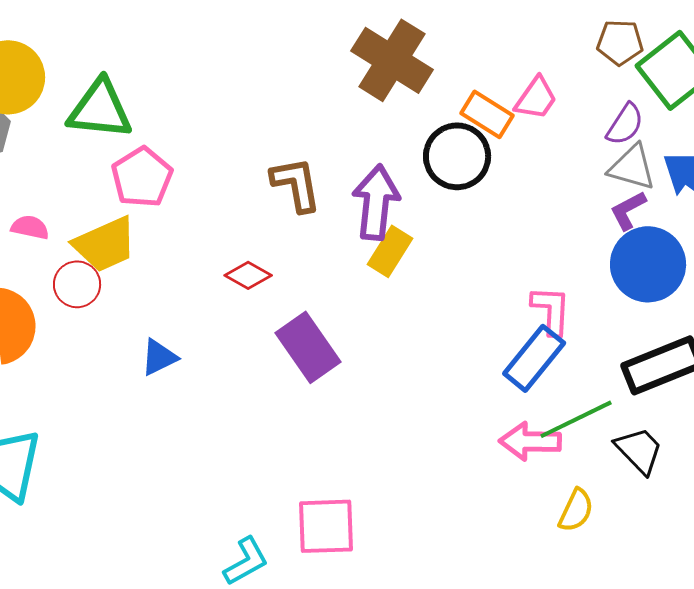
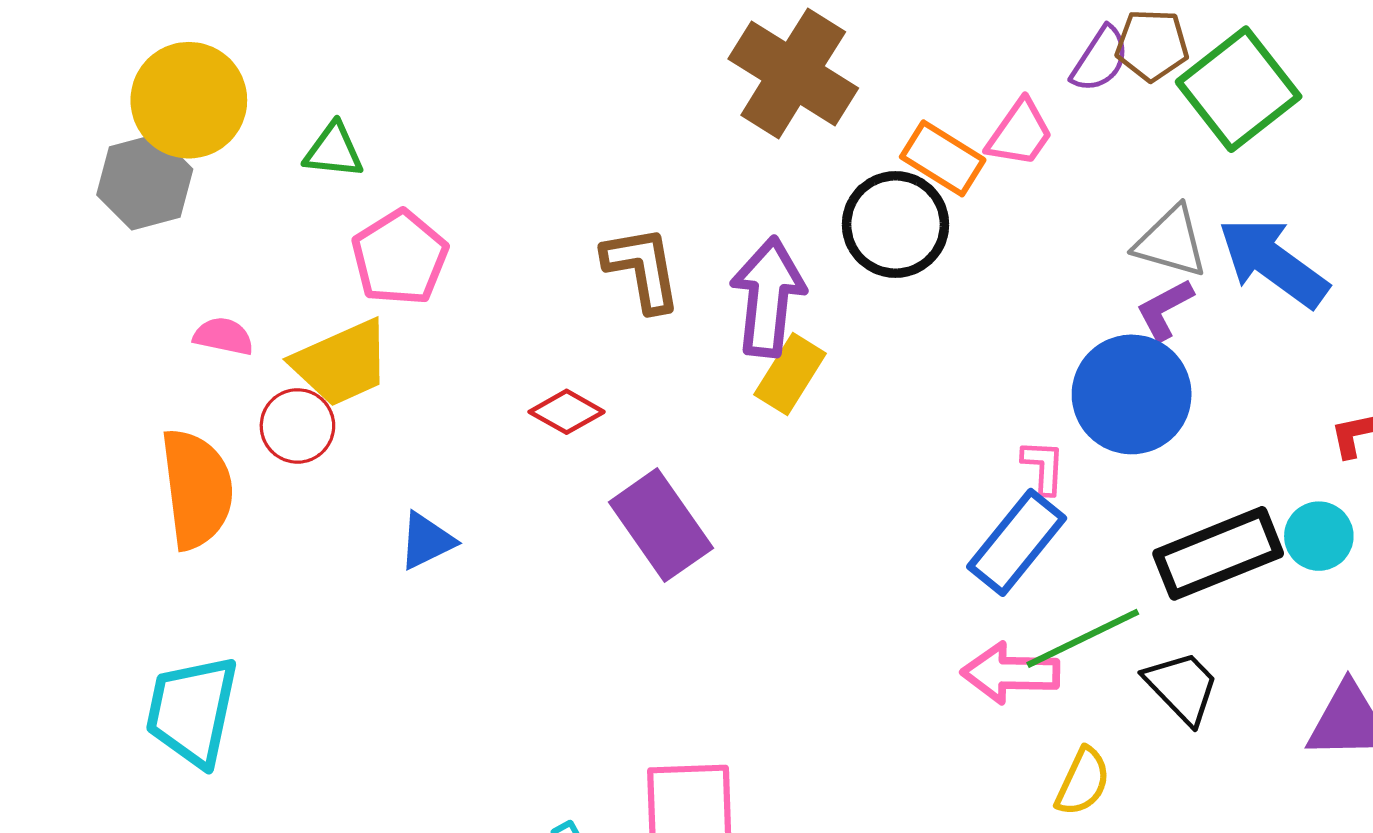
green triangle: (100, 109) -> (334, 151), size x0.6
purple semicircle: (625, 124) -> (1100, 59), moved
blue circle: (648, 264) -> (1132, 394), moved
pink L-shape: (551, 310) -> (1043, 467), size x0.7

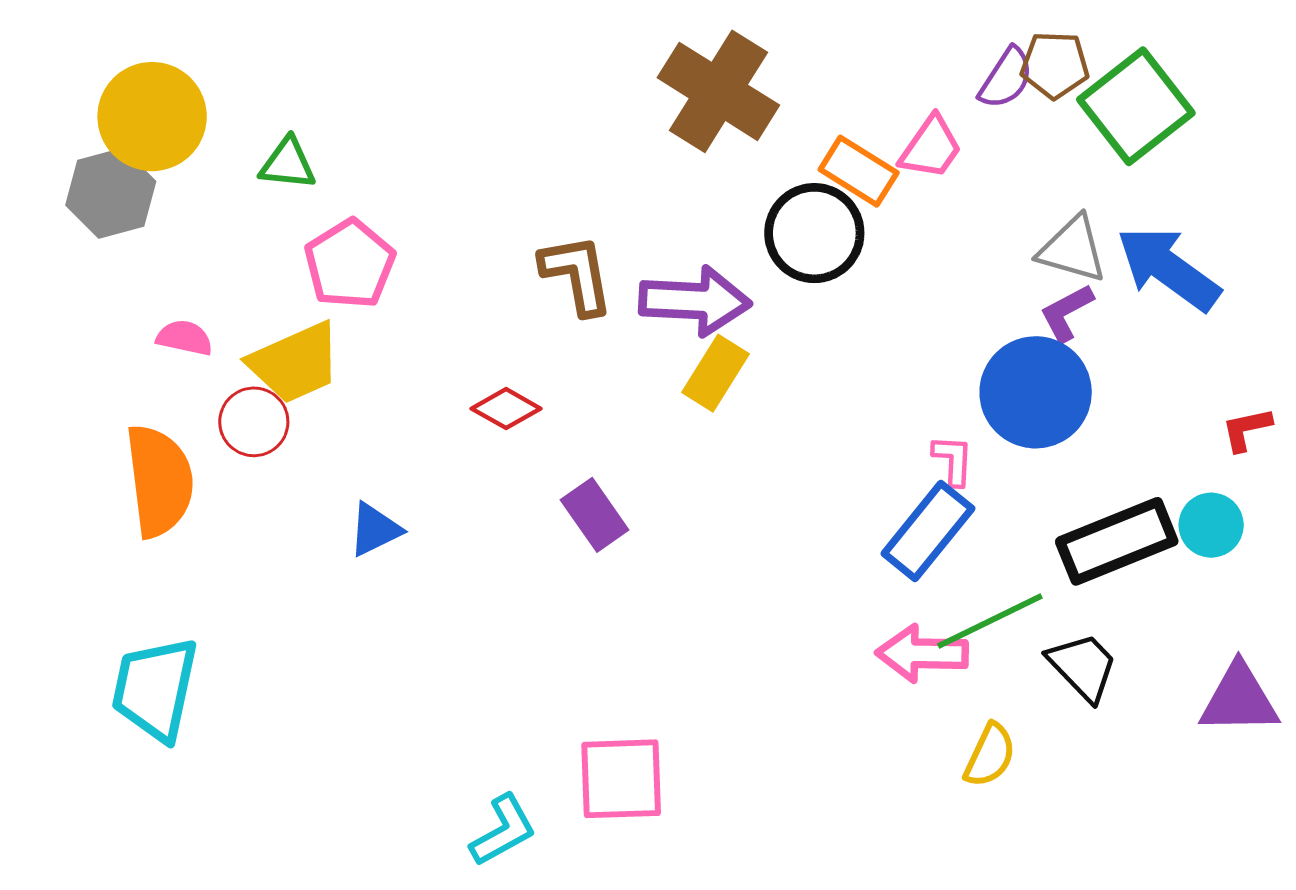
purple arrow: (768, 297) -> (695, 301), turned 87
purple rectangle: (661, 525) -> (595, 515), size x0.7

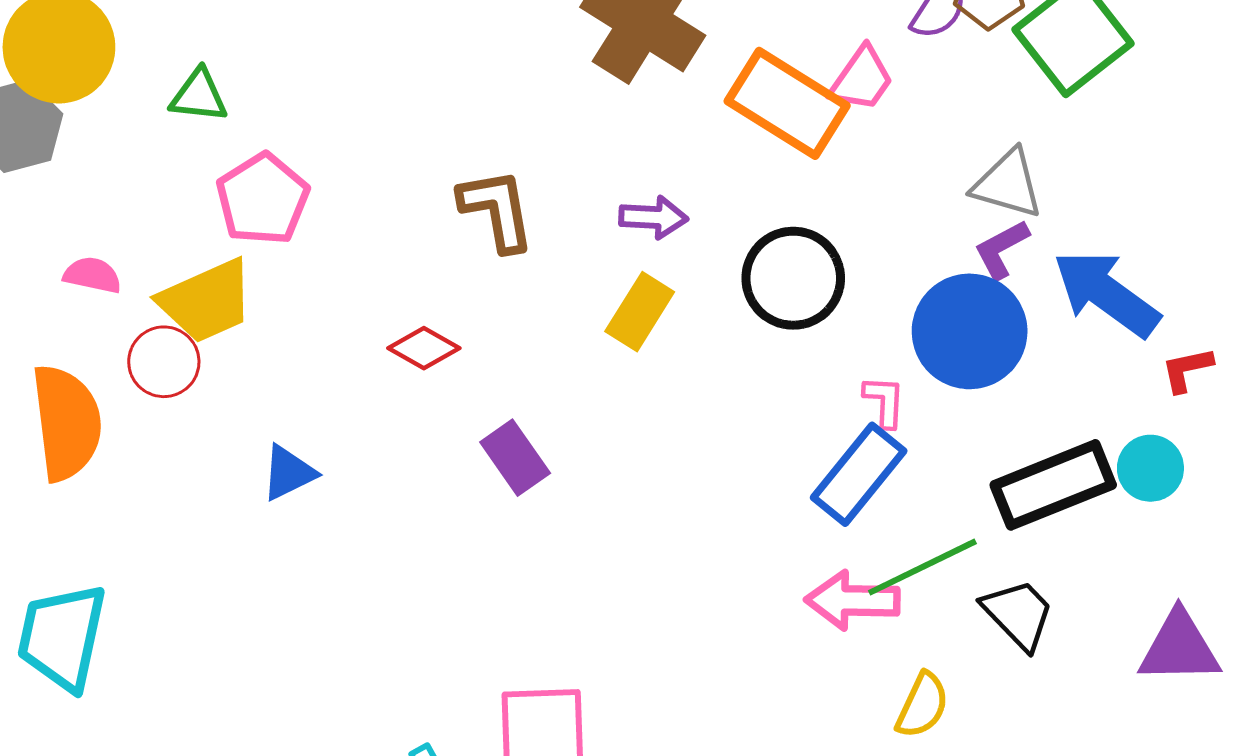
orange rectangle: (859, 171) -> (787, 103), size x1.5
black circle: (814, 233) -> (793, 278), moved
blue arrow: (1168, 268) -> (1106, 293), moved
purple arrow: (695, 301) -> (653, 217), moved, size x0.6

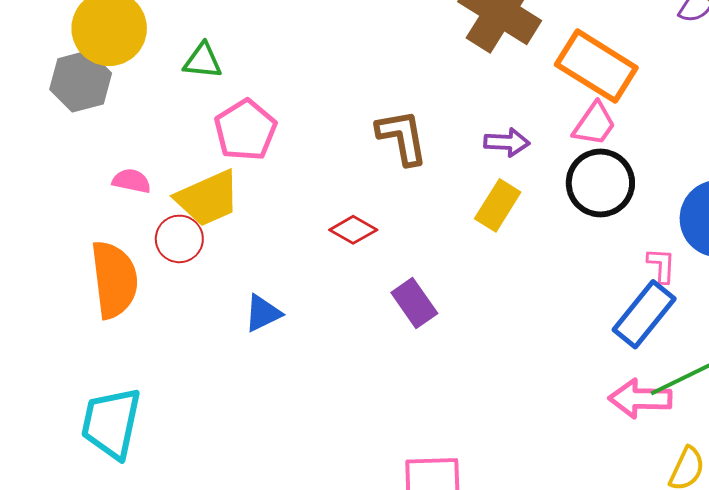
pink trapezoid: (862, 79) -> (594, 124), moved

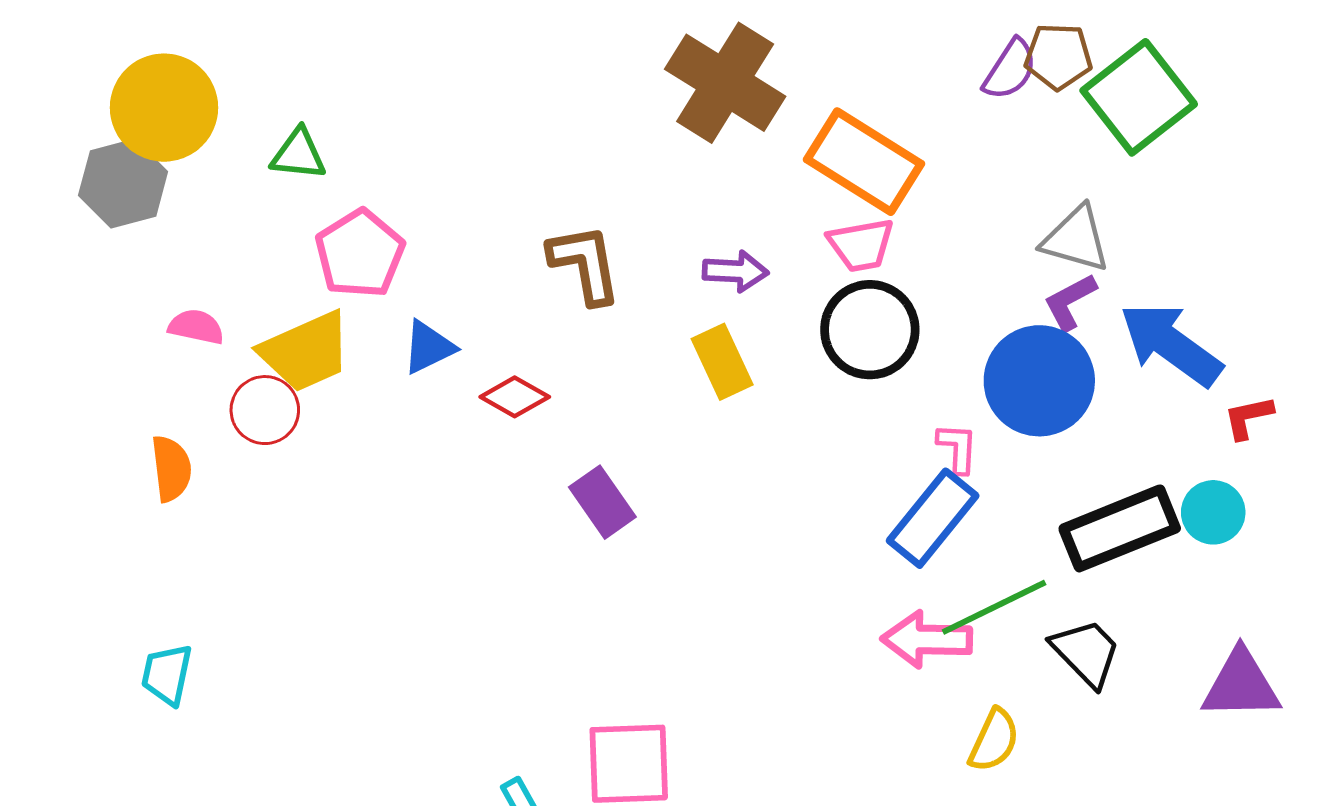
pink trapezoid: (594, 124) -> (861, 245), turned 45
yellow rectangle: (498, 205) -> (722, 362), turned -57
orange semicircle: (114, 280) -> (171, 468), size x0.6
blue triangle: (263, 313) -> (428, 347), moved
cyan trapezoid: (111, 423) -> (167, 675), size x0.6

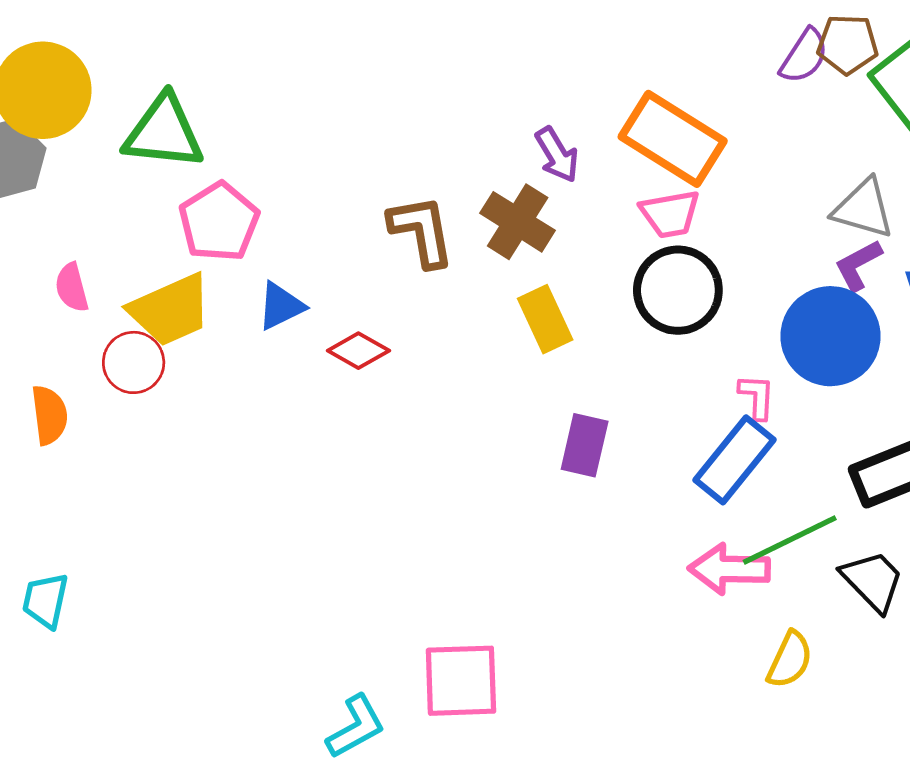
brown cross: (725, 83) -> (518, 222), moved, size x0.7
green triangle: (298, 154) -> (164, 132), size x1.6
purple arrow: (735, 271) -> (557, 155), moved, turned 56
pink semicircle: (196, 327) -> (72, 288), turned -117
purple rectangle: (602, 502) -> (585, 445), moved, turned 48

